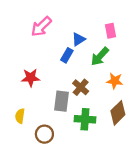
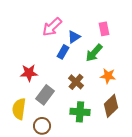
pink arrow: (41, 27) -> (52, 27), moved
gray rectangle: (61, 101) -> (45, 95), moved, turned 30
yellow semicircle: (20, 116) -> (19, 109), size x1.5

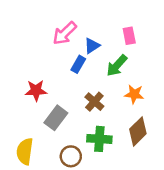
yellow semicircle: (19, 109) -> (25, 151), moved
brown circle: (42, 126) -> (71, 156), moved

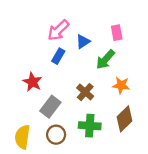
blue rectangle: (78, 64) -> (58, 56), moved
red star: (36, 90) -> (32, 82), turned 30
brown circle: (71, 156) -> (56, 135), moved

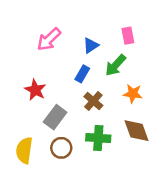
pink arrow: (58, 30) -> (49, 39), moved
blue rectangle: (58, 56) -> (82, 74), moved
brown diamond: (124, 119) -> (137, 131), turned -65

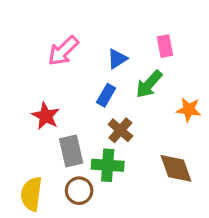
orange star: (133, 94) -> (189, 110), moved
gray rectangle: (55, 117) -> (71, 151), turned -50
green cross: (98, 138) -> (108, 165), moved

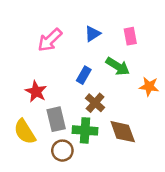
blue triangle: (117, 59) -> (93, 34), moved
green arrow: (149, 84) -> (118, 66), turned -100
brown diamond: (176, 168) -> (123, 132), moved
yellow semicircle: (31, 194) -> (25, 132), moved, turned -40

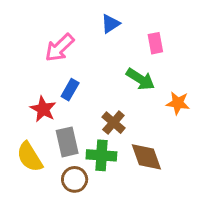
blue triangle: (93, 34) -> (110, 24), moved
blue rectangle: (84, 75) -> (70, 90), moved

